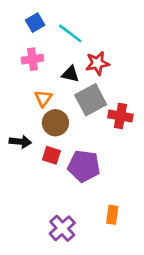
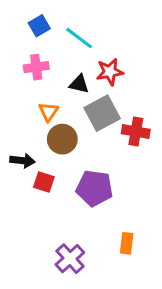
red square: (51, 155) -> (44, 182), moved

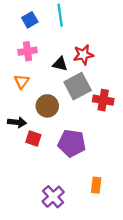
cyan line: (79, 38) -> (60, 15), moved, turned 45
orange triangle: (48, 112) -> (22, 81), moved

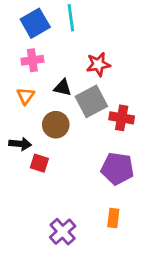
blue square: (30, 20) -> (35, 23), size x1.5
black triangle: (60, 64) -> (63, 88), moved
purple pentagon: (72, 143) -> (117, 169), moved

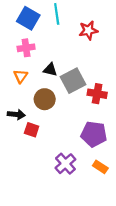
blue square: (35, 23) -> (28, 18), turned -30
red star: (98, 64) -> (88, 30), moved
orange rectangle: (113, 218) -> (100, 167), moved, turned -64
purple cross: (63, 232) -> (65, 164), moved

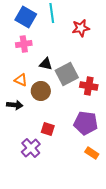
orange triangle: (21, 76) -> (21, 80), moved, turned -40
red square: (32, 130) -> (48, 129), moved
purple cross: (65, 164) -> (31, 148), moved

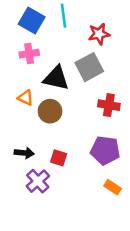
black triangle: (46, 64) -> (56, 78), size x1.6
gray square: (67, 74) -> (89, 67), moved
black arrow: (15, 105) -> (24, 153), moved

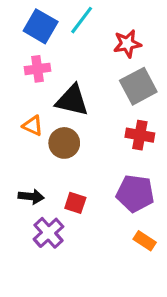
cyan line: (64, 16) -> (82, 20), turned 45
gray square: (89, 67) -> (138, 86), moved

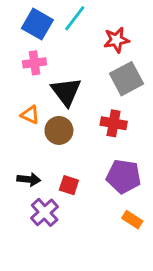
black triangle: (72, 100) -> (66, 92), turned 40
red cross: (140, 135) -> (114, 123), moved

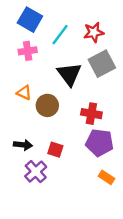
cyan line: (75, 18) -> (60, 35), moved
black triangle: (66, 92) -> (69, 74), moved
red cross: (114, 123) -> (91, 114), moved

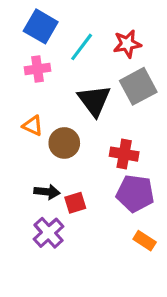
black arrow: (23, 145) -> (47, 192), moved
red square: (55, 150) -> (75, 203), turned -35

